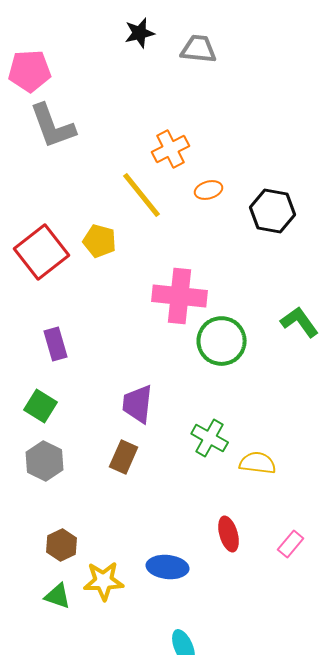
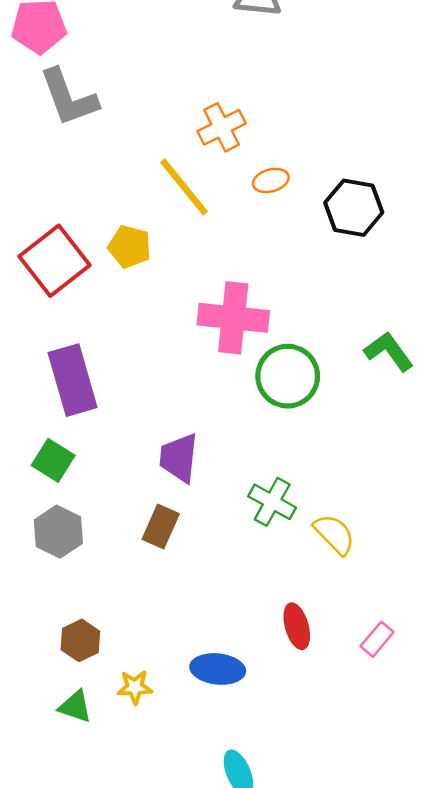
purple rectangle: (56, 344) -> (73, 380), size x1.6
yellow semicircle: (258, 463) -> (334, 534), turned 39
yellow star: (104, 581) -> (135, 687), size x0.7

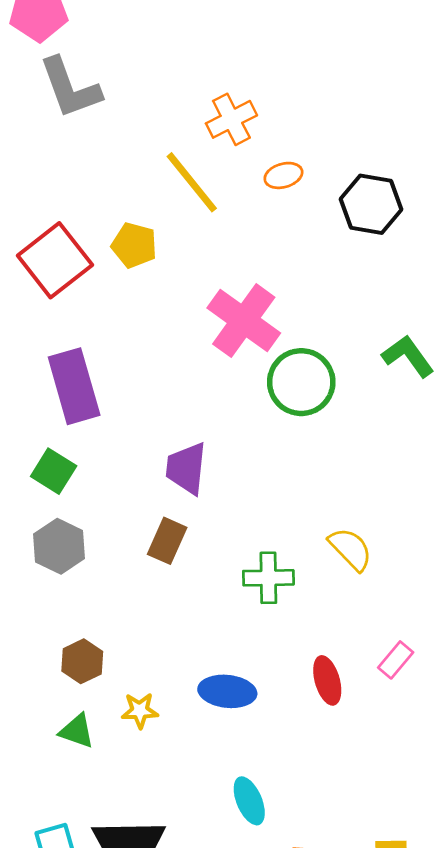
pink cross: (233, 318) -> (244, 321), turned 30
green cross: (272, 502) -> (268, 578), moved, turned -30
red ellipse: (297, 626) -> (327, 680), moved

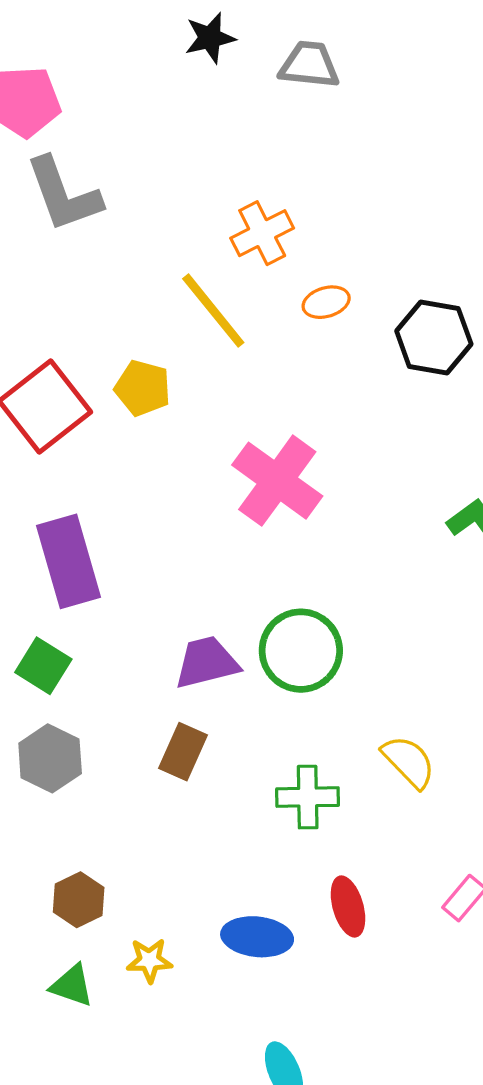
green circle: (301, 382) -> (301, 651), moved
purple trapezoid: (186, 468) -> (207, 662), turned 70
red ellipse: (327, 680) -> (348, 906), moved

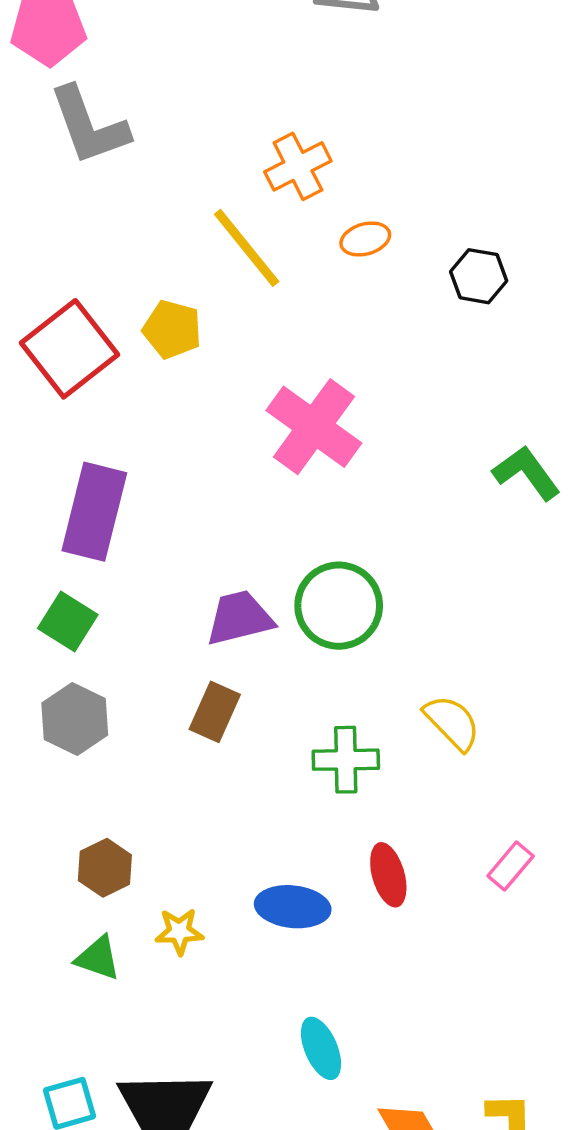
black hexagon: (434, 337) -> (479, 276), size x0.7
purple rectangle: (69, 561) -> (94, 512), turned 30

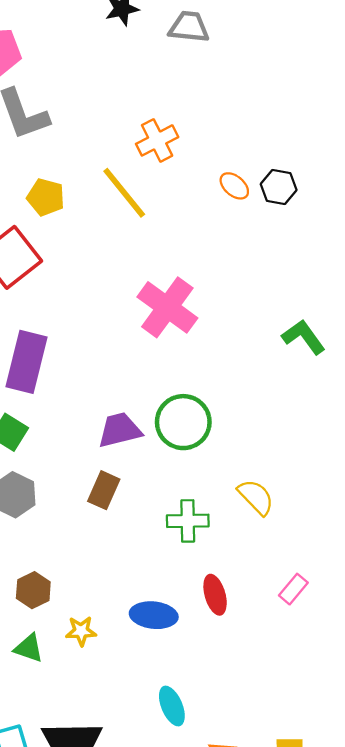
orange ellipse: (365, 239) -> (234, 186), moved, turned 56
black hexagon: (479, 276) -> (279, 187), moved
yellow pentagon: (172, 329) -> (46, 197), moved

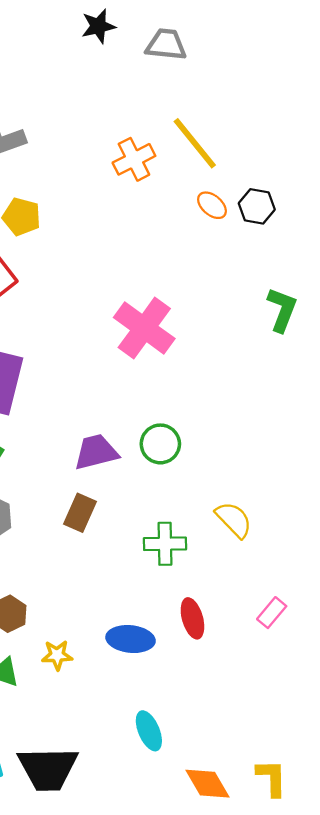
yellow line: (124, 193) -> (195, 143), moved
green L-shape: (304, 337) -> (282, 310), moved, turned 57
green circle: (183, 422) -> (160, 444), size x0.7

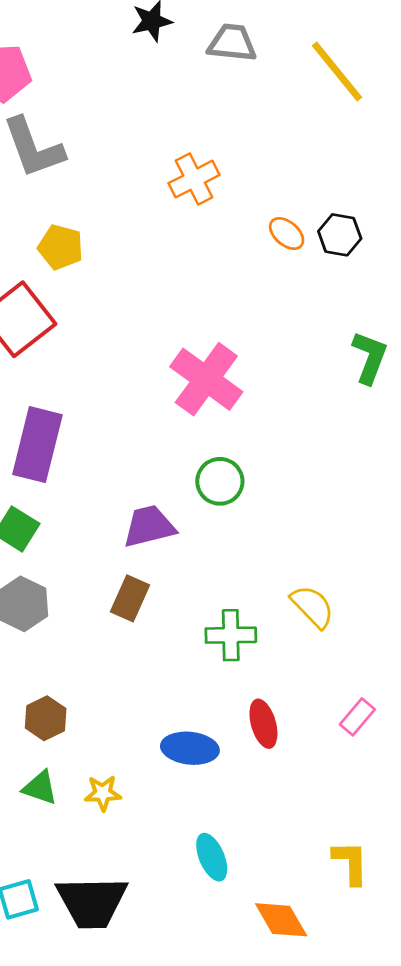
yellow line: (195, 143) -> (337, 71), moved
green circle: (160, 444) -> (220, 481), moved
yellow star: (57, 655) -> (103, 793), moved
yellow L-shape: (272, 778) -> (351, 863), moved

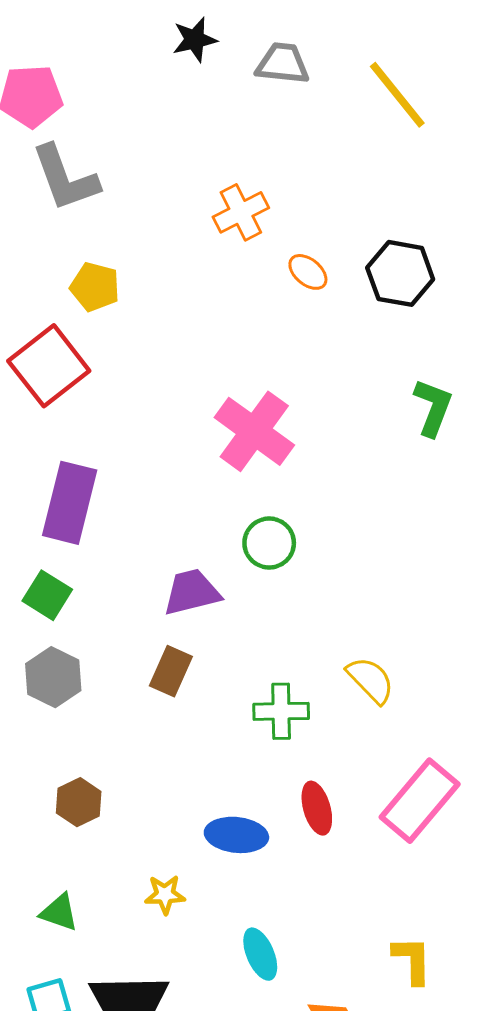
orange ellipse: (287, 233) -> (308, 272), moved
black hexagon: (340, 235) -> (400, 273), size x1.4
pink rectangle: (357, 717) -> (420, 801), size x2.0
green triangle: (40, 788) -> (59, 912), moved
yellow star: (103, 793) -> (165, 894), moved

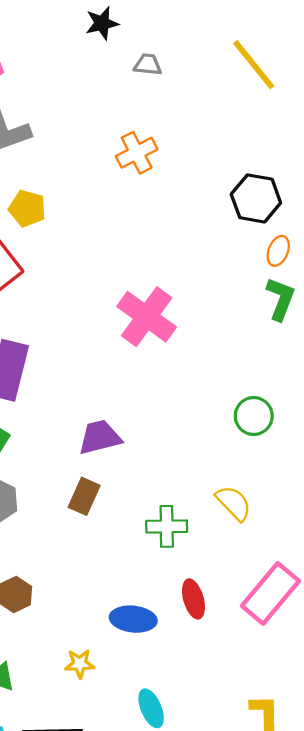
gray trapezoid: (283, 63) -> (148, 65), moved, size x0.7
orange ellipse: (308, 272) -> (278, 251), moved, turned 72
green circle: (269, 543) -> (254, 416), moved

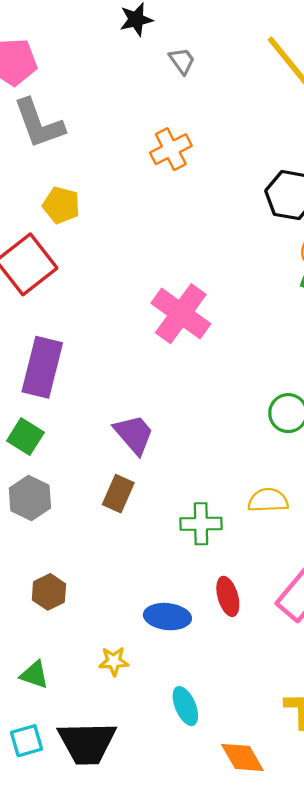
gray trapezoid: (148, 65) -> (182, 61), turned 48
purple trapezoid: (100, 437) -> (134, 434), turned 63
yellow semicircle: (234, 503) -> (268, 500), turned -48

